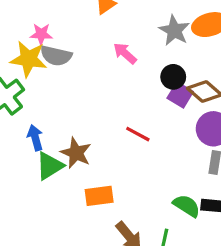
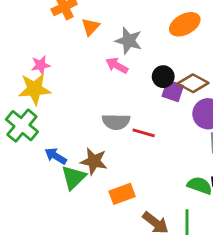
gray star: (174, 30) -> (129, 41), moved
gray semicircle: (56, 56) -> (116, 122), moved
blue arrow: (35, 138) -> (56, 156), turned -30

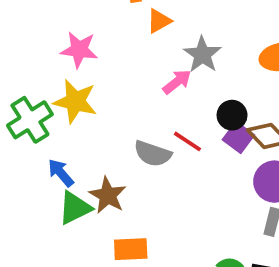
pink star: (41, 65) -> (79, 50), size x1.4
pink arrow: (117, 66) -> (177, 82), turned 95
yellow star: (35, 89) -> (75, 101), moved
red line: (144, 133) -> (187, 141), moved

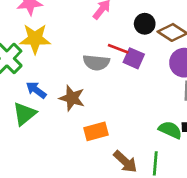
purple square: (238, 137) -> (134, 58), moved
green triangle: (75, 208) -> (24, 114), moved

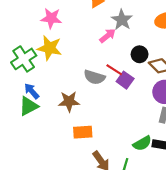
blue arrow: (36, 90) -> (32, 91), moved
brown star: (72, 98) -> (69, 102), turned -30
green semicircle: (170, 130) -> (142, 143), turned 114

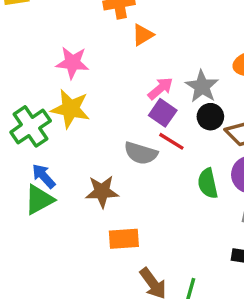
gray star: (122, 20) -> (202, 86), moved
purple square: (125, 80) -> (163, 113), moved
green semicircle: (142, 143) -> (208, 183), moved, turned 108

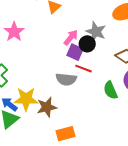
pink star: (72, 63) -> (14, 32), turned -30
yellow star: (70, 109) -> (26, 99), moved
black circle: (210, 117) -> (87, 44), moved

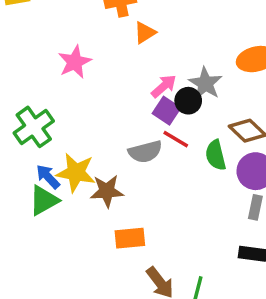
gray semicircle: (66, 79) -> (145, 152), turned -30
green semicircle: (110, 90) -> (216, 155), moved

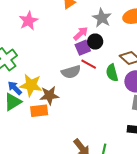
gray star: (205, 83) -> (102, 18), moved
purple square: (167, 111) -> (83, 48), turned 35
orange rectangle: (130, 238) -> (39, 111), moved

